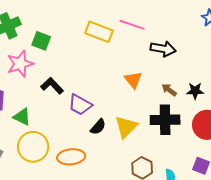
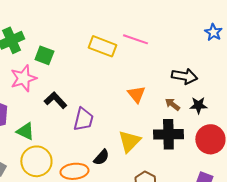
black arrow: (163, 49) -> (184, 76), moved
purple trapezoid: (80, 105) -> (83, 119), turned -105
black semicircle: (98, 127) -> (101, 157), moved

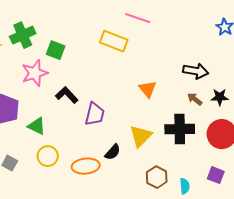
pink line: (135, 39) -> (138, 18), moved
brown arrow: (172, 104) -> (195, 99), moved
black star: (198, 105) -> (220, 97), moved
yellow circle: (36, 161) -> (48, 156), size x0.7

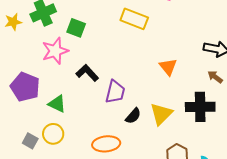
black semicircle: (113, 152) -> (133, 116), moved
yellow circle: (48, 156) -> (53, 134), moved

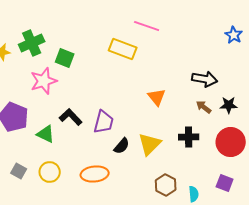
black L-shape: (87, 73) -> (71, 117), moved
black cross: (200, 107) -> (189, 137), size x0.7
yellow circle: (53, 134) -> (50, 172), moved

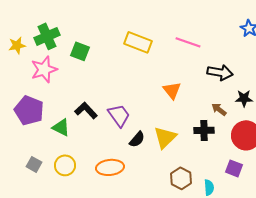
pink line: (147, 26) -> (188, 42), moved
pink star: (44, 81) -> (44, 69), moved
brown arrow: (204, 107) -> (219, 109), moved
purple trapezoid: (104, 122) -> (119, 115), turned -50
purple square: (225, 183) -> (234, 168), moved

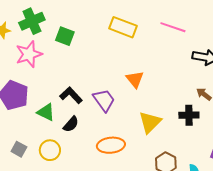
orange triangle: (172, 90) -> (135, 79), moved
black semicircle: (137, 139) -> (71, 124), moved
orange ellipse: (110, 167) -> (111, 145), moved

